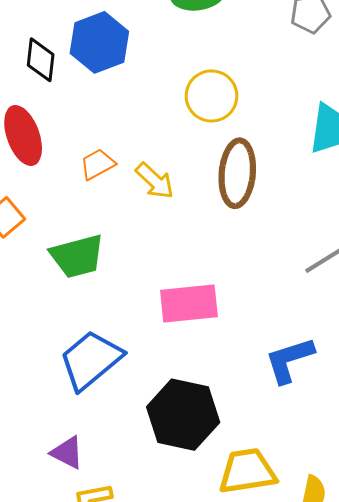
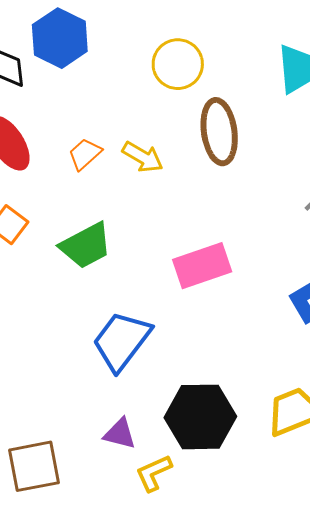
black hexagon: (183, 415) -> (200, 417), moved

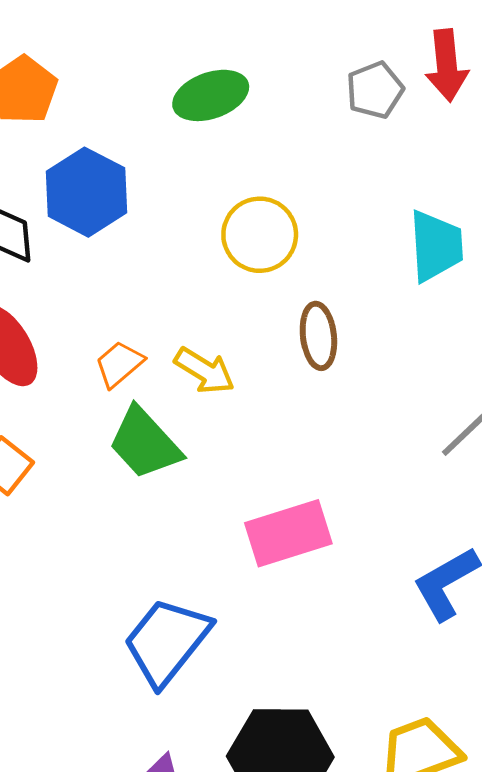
brown ellipse: (219, 132) -> (318, 336), size x0.7
green trapezoid: (86, 245) -> (145, 443), moved, turned 74

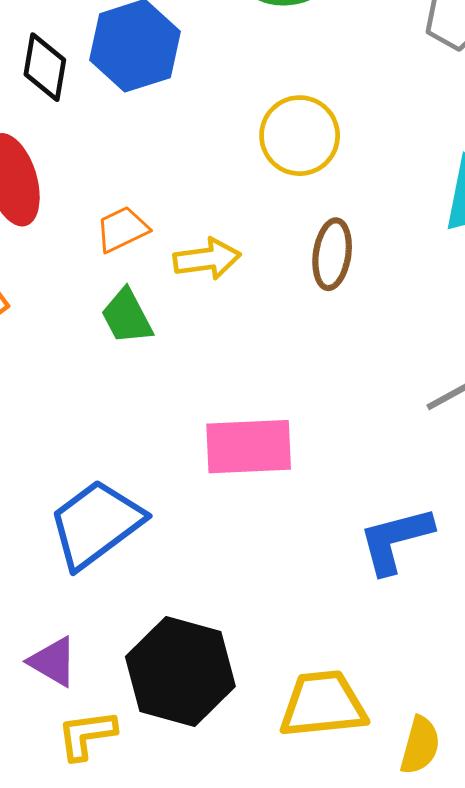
yellow arrow: (205, 371) -> (207, 259), turned -54
green trapezoid: (145, 443) -> (127, 317), size x0.7

